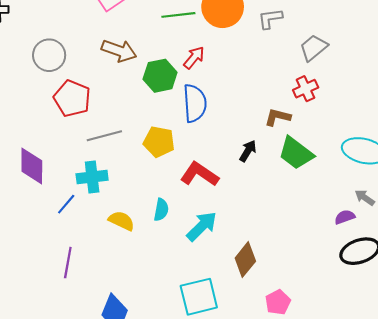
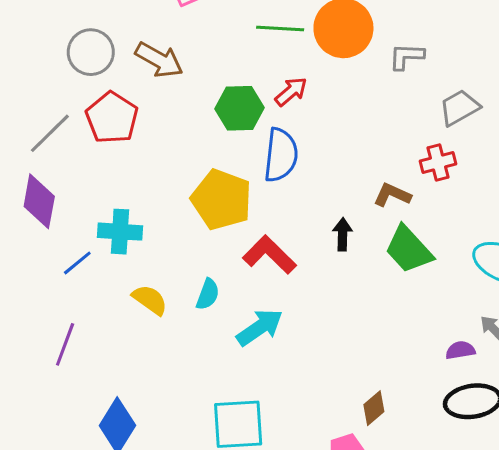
brown arrow: (119, 51) -> (159, 60), moved
gray line: (104, 136) -> (50, 133), moved, turned -40
yellow pentagon: (159, 142) -> (222, 200), size x1.4
black arrow: (248, 151) -> (343, 234), turned -40
brown diamond: (245, 260) -> (374, 408), moved, size x0.7

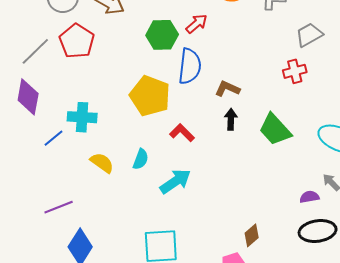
brown L-shape: (392, 195) -> (227, 89), moved
red L-shape: (269, 255) -> (182, 133), size x0.7
purple line: (65, 344) -> (59, 207), moved, turned 48

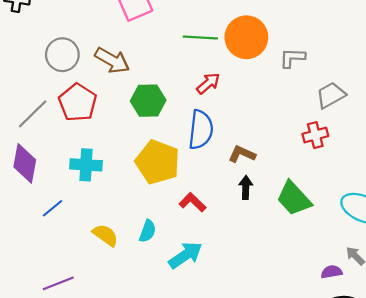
green hexagon: (162, 35) -> (148, 101), moved
cyan cross: (82, 117) -> (86, 165), moved

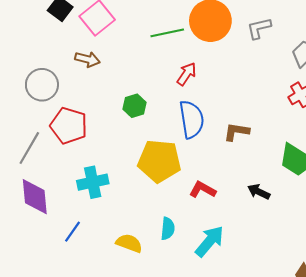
brown arrow: (112, 60) -> (87, 59), moved, size x0.7
green hexagon: (148, 101) -> (134, 106), size x0.7
black arrow: (246, 187) -> (259, 192), moved, turned -50

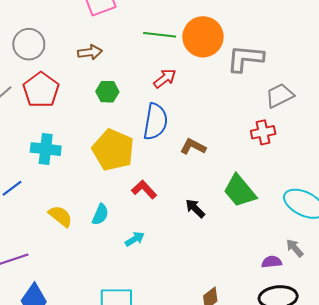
gray L-shape: (259, 28) -> (245, 58), size x1.5
brown arrow: (87, 59) -> (90, 52), moved, turned -40
cyan arrow: (210, 241) -> (135, 239), size x0.6

